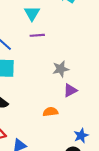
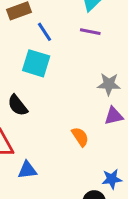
orange semicircle: (50, 112) -> (80, 137), turned 48

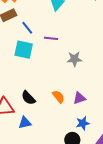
purple line: (90, 32) -> (51, 38), moved
black semicircle: (18, 105) -> (28, 98), moved
purple triangle: (114, 116) -> (79, 98), moved

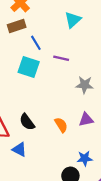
purple triangle: (79, 98) -> (86, 120), moved
blue triangle: (25, 123) -> (19, 149), turned 32

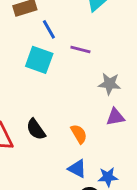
purple triangle: (86, 120) -> (115, 117), moved
blue triangle: (19, 149) -> (77, 169), moved

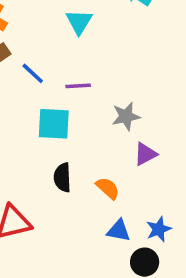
cyan square: (39, 60) -> (54, 124), moved
black semicircle: (36, 129) -> (62, 177), moved, turned 50

